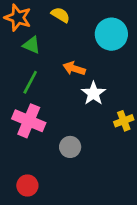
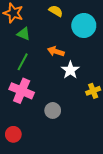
yellow semicircle: (60, 15) -> (56, 11), moved
red circle: (27, 186) -> (13, 134), moved

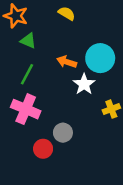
cyan circle: (84, 25) -> (100, 58), moved
red circle: (13, 134) -> (43, 149), moved

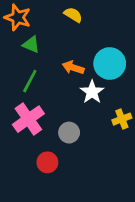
pink cross: (26, 109) -> (28, 119), turned 32
gray circle: (63, 133) -> (69, 133), moved

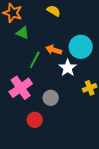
green line: (30, 81) -> (35, 60), moved

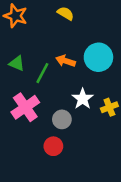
green triangle: (23, 33) -> (17, 63), moved
white star: (68, 68) -> (83, 99), moved
red circle: (35, 120) -> (53, 146), moved

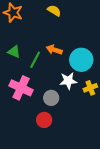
cyan circle: (98, 57) -> (81, 60), moved
white star: (83, 99) -> (68, 81), turned 30
pink cross: (25, 107) -> (21, 88), turned -30

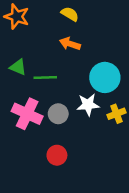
orange arrow: (54, 50) -> (70, 44), moved
green line: (35, 60) -> (45, 77), turned 60
gray circle: (51, 98) -> (58, 114), moved

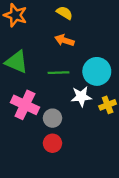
green triangle: (18, 67) -> (17, 62), size x1.5
green line: (45, 77) -> (58, 73), moved
gray circle: (58, 114) -> (52, 118), moved

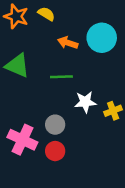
yellow semicircle: (64, 13) -> (46, 14), moved
cyan circle: (97, 71) -> (102, 38), moved
pink cross: (25, 105) -> (22, 140), moved

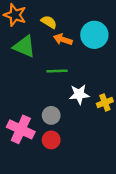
yellow semicircle: (46, 14) -> (49, 22), moved
green triangle: (17, 65) -> (24, 46), moved

